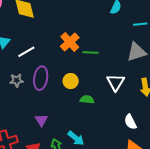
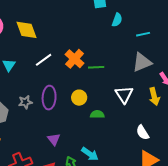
white line: (26, 52) -> (44, 60), moved

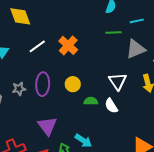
green line: (96, 67) -> (113, 32), moved
white semicircle: (143, 132) -> (111, 106), moved
purple triangle: (54, 139) -> (47, 126), size x1.5

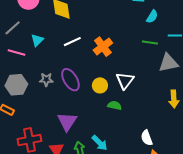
white triangle: (118, 81) -> (125, 81), moved
purple ellipse: (43, 84) -> (70, 80), turned -45
white semicircle: (111, 106) -> (147, 138), moved

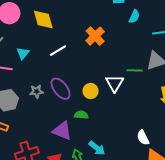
green line: (150, 42) -> (135, 70), moved
orange cross: (103, 47) -> (95, 36), moved
green semicircle: (115, 105) -> (81, 115), moved
purple triangle: (67, 122) -> (62, 131), turned -35

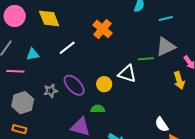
cyan triangle: (23, 53) -> (33, 54), turned 48
white triangle: (115, 83) -> (127, 74), turned -36

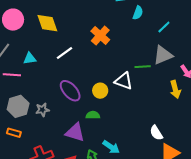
cyan line: (166, 18) -> (164, 27), turned -32
gray star: (51, 91) -> (42, 110), moved

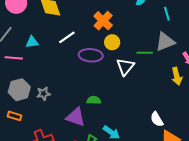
cyan line: (164, 27) -> (167, 14), turned -64
white triangle: (124, 81) -> (125, 67), turned 48
purple ellipse: (70, 91) -> (91, 55), moved, turned -45
yellow circle: (100, 91) -> (112, 42), moved

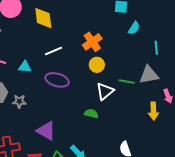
cyan triangle: (32, 42) -> (25, 67), moved
purple ellipse: (91, 55) -> (57, 80), moved
green semicircle: (94, 100) -> (91, 114), moved

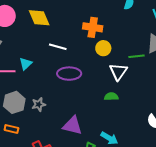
orange cross: (92, 42) -> (93, 27), turned -30
white line: (53, 51) -> (58, 47), turned 54
cyan triangle: (25, 67) -> (26, 64), moved, turned -32

